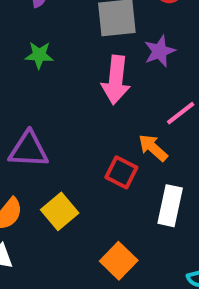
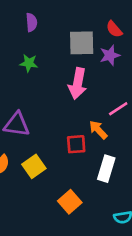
purple star: (160, 51) -> (110, 55), moved
red square: (121, 172) -> (76, 144), turned -36

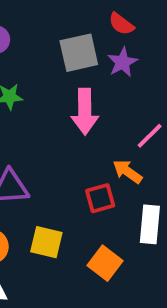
yellow square: (34, 166) -> (46, 242), turned -30
orange square: (70, 202) -> (105, 263), moved

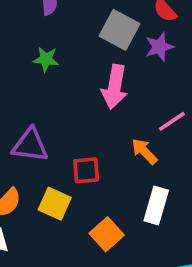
gray square: (79, 53) -> (120, 30), turned 30
red square: (100, 198) -> (86, 170), moved

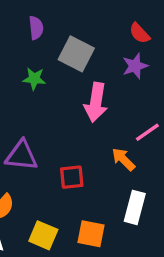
gray square: (120, 30) -> (76, 54), moved
yellow square: (55, 204) -> (43, 235), moved
orange square: (107, 234) -> (91, 234), turned -36

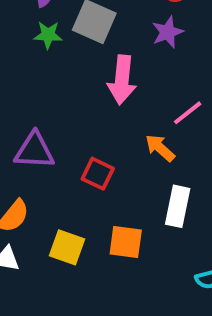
green star: (34, 79) -> (48, 35), moved
red square: (72, 177) -> (98, 174), turned 35

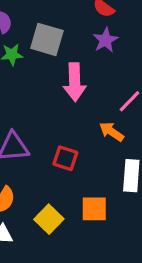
yellow square: (67, 247) -> (49, 219), turned 32

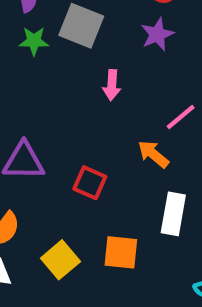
pink arrow: (75, 82) -> (112, 85), size x0.6

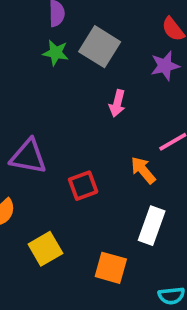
red square: (90, 183) -> (83, 186), turned 36
orange square: (121, 252) -> (111, 268), moved

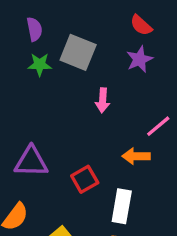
orange arrow: (143, 170) -> (136, 156), turned -40
white rectangle: (152, 226) -> (122, 206), moved

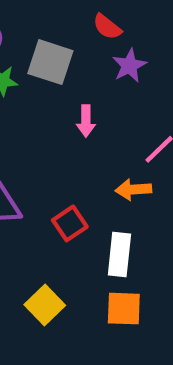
red semicircle: (141, 25) -> (107, 27), moved

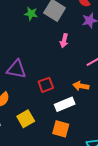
orange arrow: (133, 190) -> (81, 86), moved
white rectangle: (119, 255) -> (65, 104), turned 48

